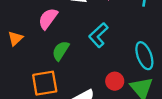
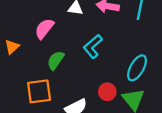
cyan ellipse: (144, 56) -> (137, 68), turned 48

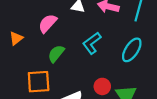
cyan ellipse: (137, 68) -> (132, 50), moved

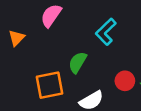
green semicircle: (56, 54) -> (78, 62), moved

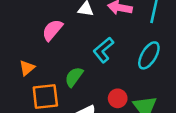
orange triangle: (17, 38) -> (27, 68), moved

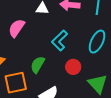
red circle: (118, 98) -> (73, 67), moved

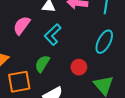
cyan L-shape: (60, 40) -> (53, 35), moved

